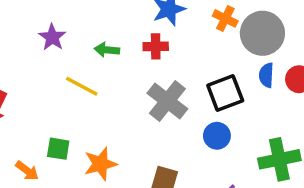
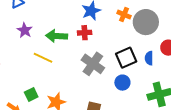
green arrow: (107, 50) -> (57, 36), size x1.5
blue semicircle: (266, 75) -> (149, 58), moved
green square: (58, 149) -> (31, 94), turned -32

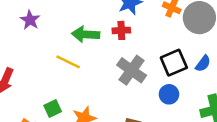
purple star: (25, 30) -> (30, 20), moved
blue semicircle: (149, 58) -> (203, 64), turned -144

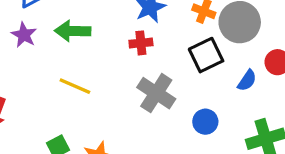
green arrow: (86, 34) -> (73, 31), moved
black square: (174, 63) -> (206, 55), moved

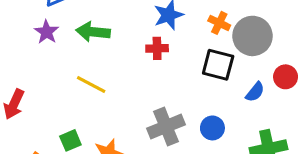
black square: (206, 55) -> (218, 65), turned 36
gray cross: (156, 93) -> (166, 126), moved, turned 30

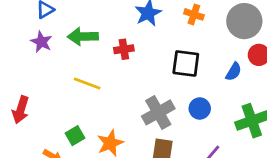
gray circle: (252, 36) -> (244, 21), moved
red cross: (157, 48) -> (124, 49), moved
black square: (218, 65) -> (186, 64), moved

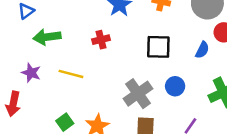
green arrow: (83, 37) -> (47, 37), moved
purple star: (41, 42) -> (31, 73), moved

